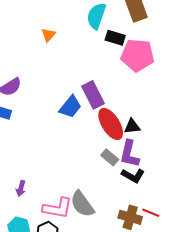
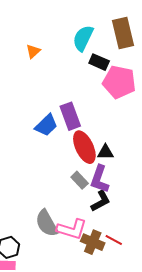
black L-shape: (133, 176) -> (101, 201), turned -65
pink L-shape: (58, 208) -> (72, 229), moved

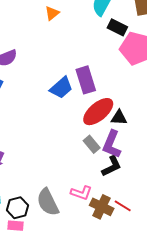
red ellipse: (84, 147) -> (98, 112), turned 72
gray semicircle: (47, 223) -> (48, 202), moved
pink L-shape: (72, 229) -> (81, 193), size x0.7

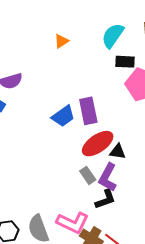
black rectangle: (117, 27) -> (125, 62), turned -30
pink L-shape: (81, 193) -> (73, 223), size x1.5

